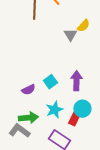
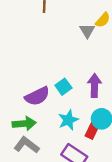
purple semicircle: (28, 90) -> (37, 96), size x1.5
green arrow: (28, 118) -> (24, 124), moved

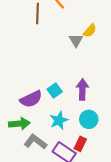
red rectangle: (92, 131) -> (80, 144), moved
gray L-shape: (27, 145) -> (35, 142), moved

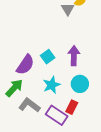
purple semicircle: (31, 99) -> (25, 65), turned -30
green arrow: (19, 124) -> (14, 88), turned -42

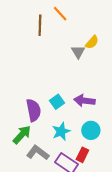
purple arrow: (74, 56) -> (85, 101), turned -84
purple semicircle: (25, 65) -> (34, 110), turned -45

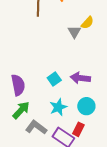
purple semicircle: (34, 110) -> (18, 85), moved

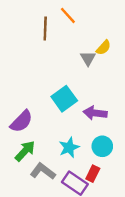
cyan square: (54, 79) -> (64, 99), moved, size x1.5
purple semicircle: (18, 85) -> (21, 121), turned 55

